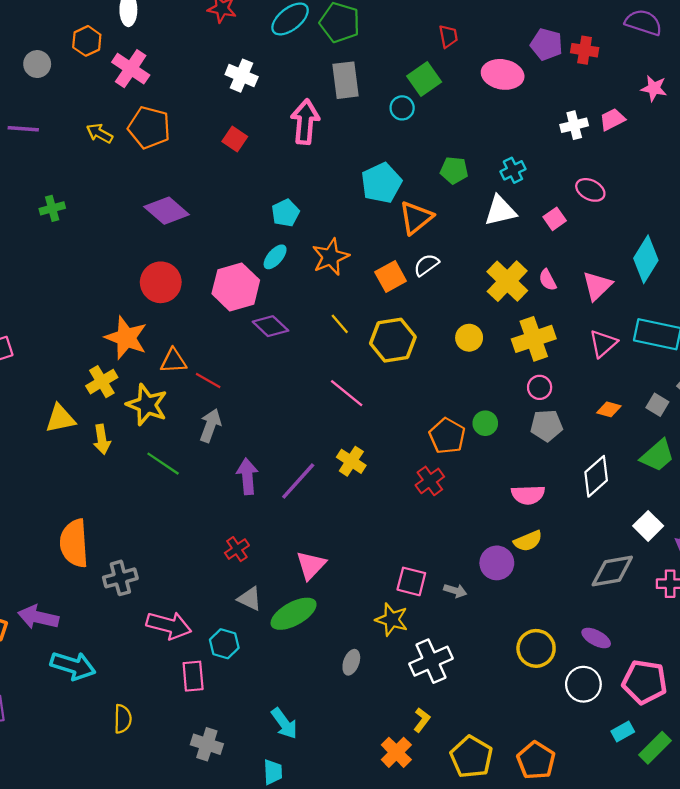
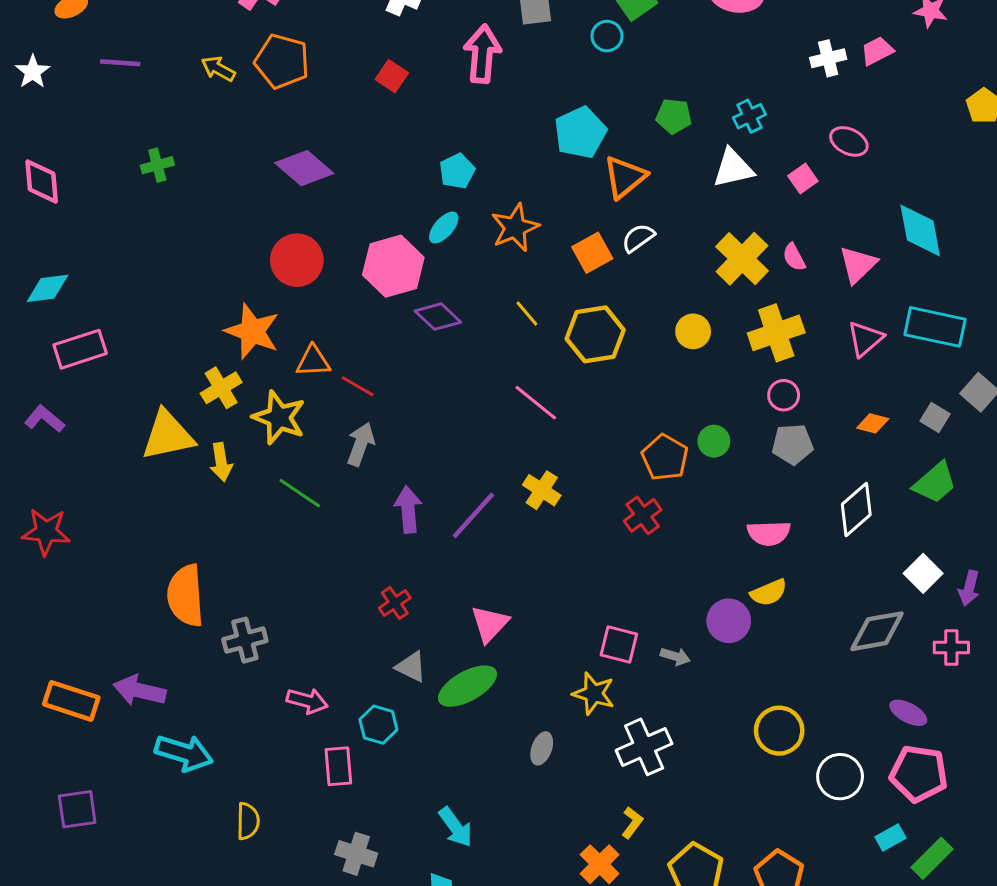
cyan diamond: (646, 259) -> (920, 230), turned -42
yellow triangle: (60, 419) -> (168, 435), size x1.4
pink arrow: (169, 625) -> (307, 701), size x0.7
purple ellipse: (596, 638) -> (908, 713), moved

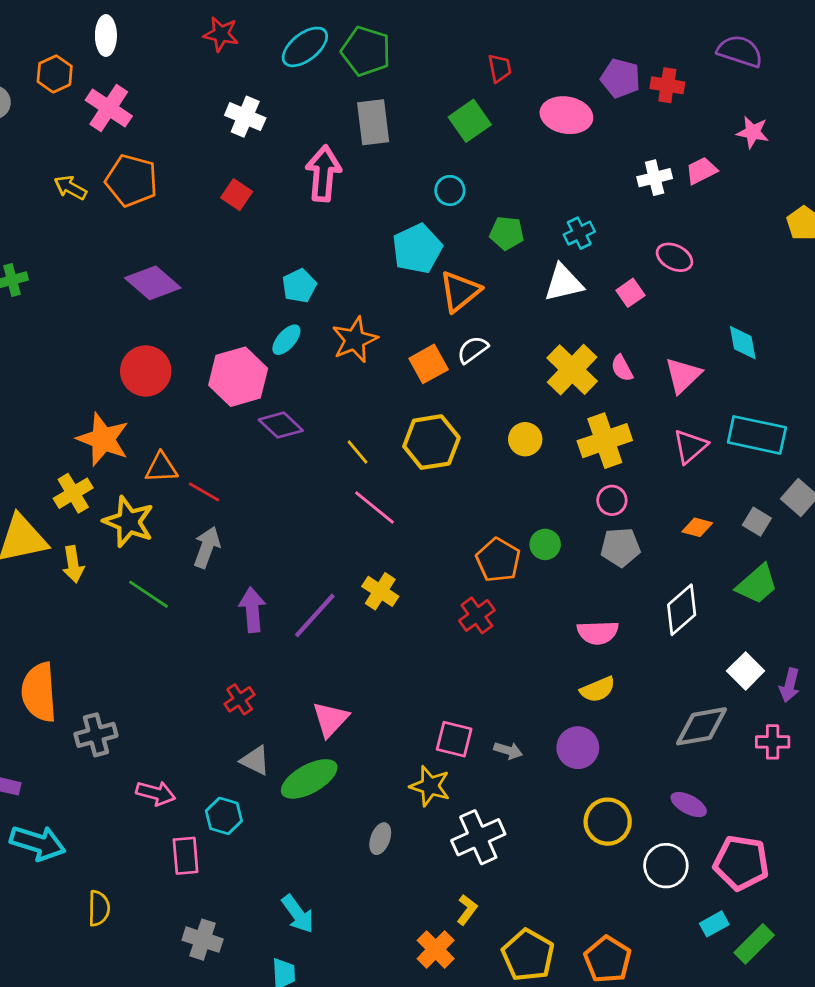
cyan circle: (607, 36) -> (450, 190), moved
cyan diamond: (920, 230) -> (743, 343), size x0.7
yellow line: (527, 314) -> (357, 452), moved
purple circle: (729, 621) -> (578, 748), moved
purple ellipse: (908, 713) -> (689, 805), moved

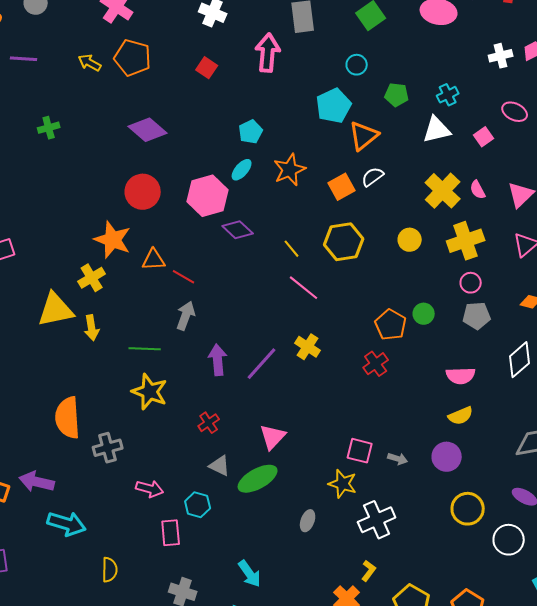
yellow star: (129, 522) -> (150, 392), moved
green line: (149, 594) -> (145, 349), turned -32

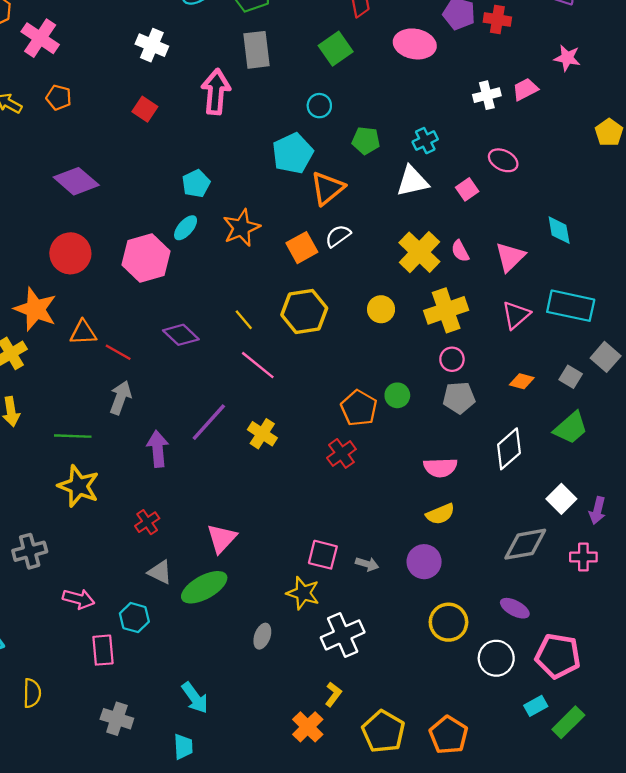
orange pentagon: (133, 58) -> (59, 97), size x0.6
purple diamond: (238, 230) -> (181, 335), moved
purple line: (262, 364) -> (209, 422), moved

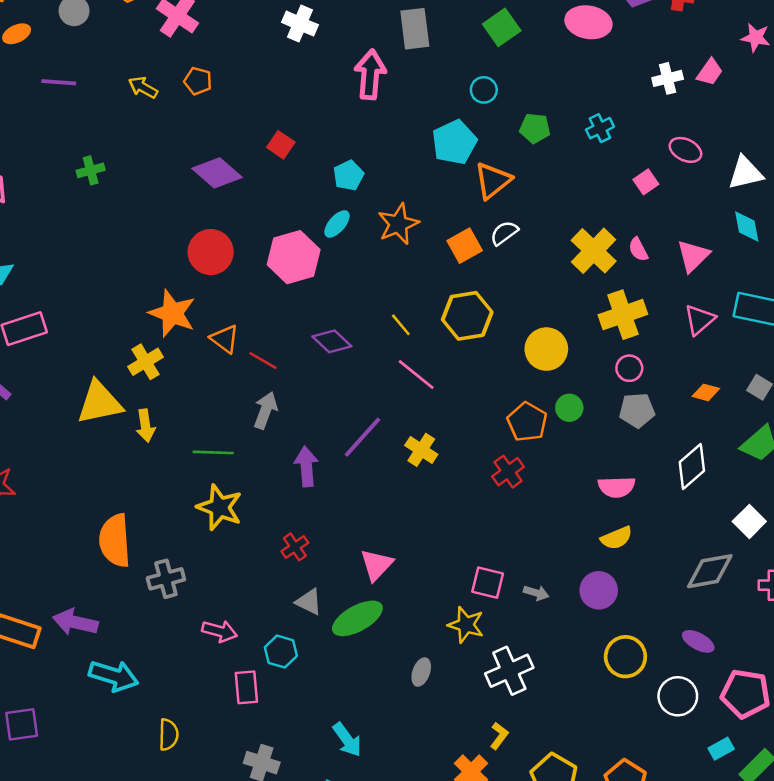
pink trapezoid: (525, 89) -> (710, 72), turned 152
red square: (145, 109) -> (281, 145), moved
white triangle: (412, 181) -> (745, 173), moved
yellow circle: (381, 309) -> (546, 349), moved, size x1.4
orange triangle: (83, 332) -> (225, 339), turned 40

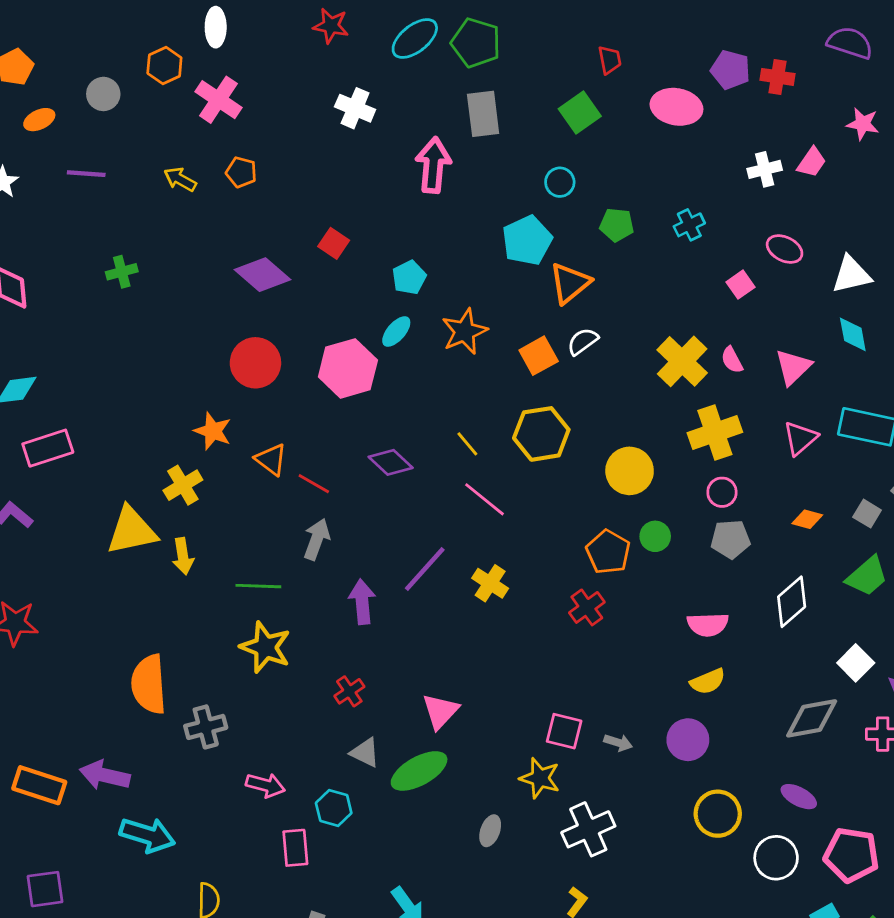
orange star: (172, 313) -> (213, 431), size x0.7

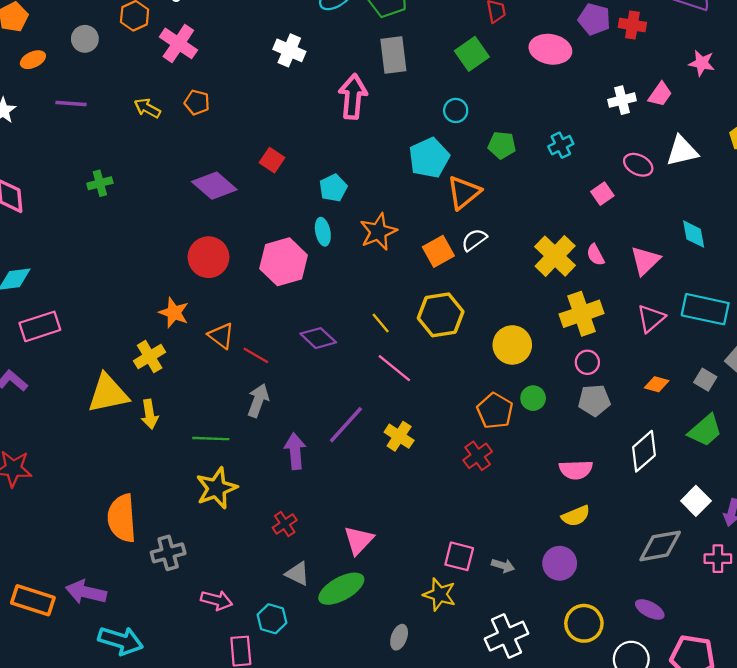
white triangle: (851, 275) -> (682, 151), moved
cyan ellipse: (396, 332) -> (323, 232), turned -52
yellow star: (265, 647) -> (217, 488), turned 30
white cross: (588, 829) -> (506, 636), moved

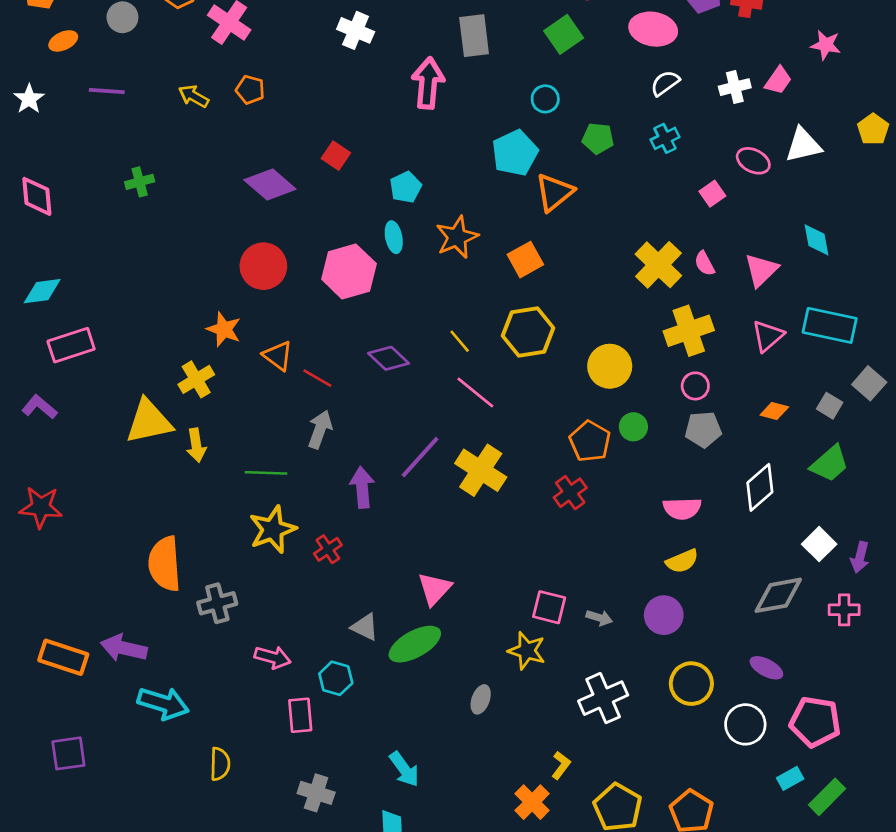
white semicircle: (474, 240) -> (665, 83), moved
yellow cross: (399, 436) -> (481, 470), size x1.5
red cross: (285, 524) -> (328, 549), moved

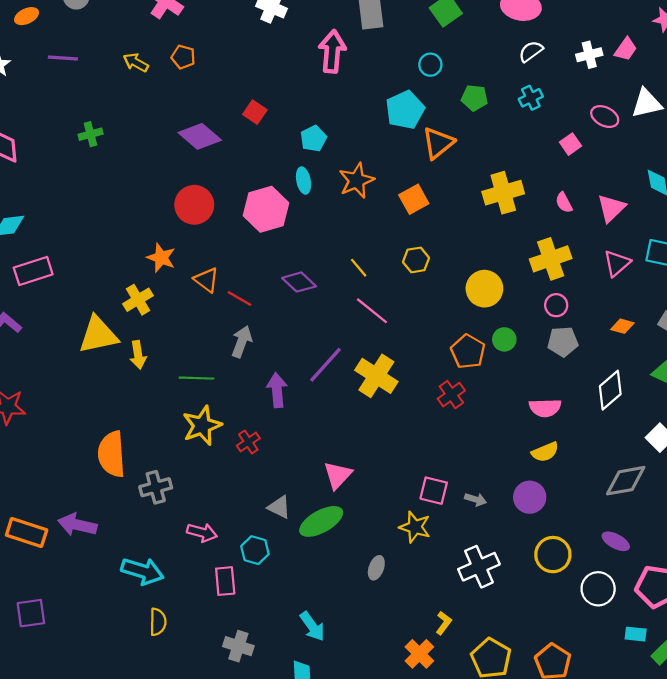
yellow cross: (658, 265) -> (503, 193), moved, turned 30
yellow hexagon: (528, 332) -> (416, 260), size x0.6
cyan arrow: (163, 703) -> (142, 571), moved
cyan rectangle: (790, 778) -> (636, 634), turned 35

